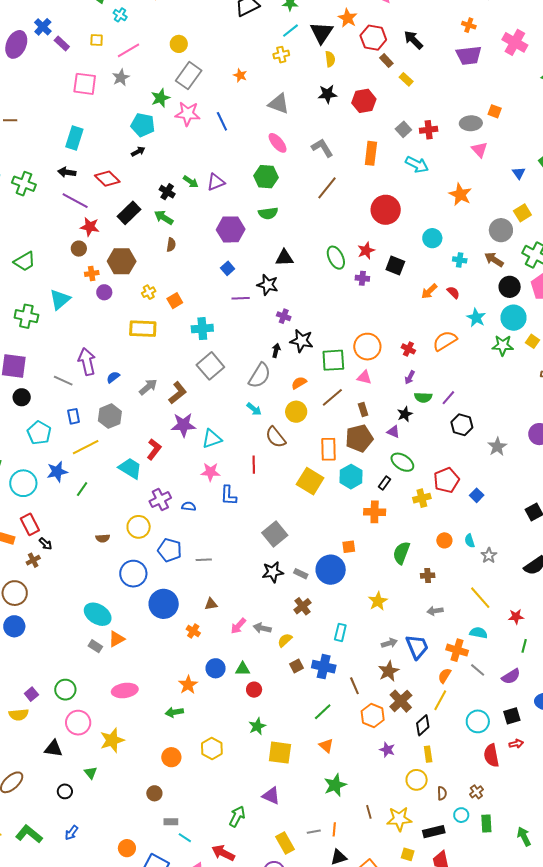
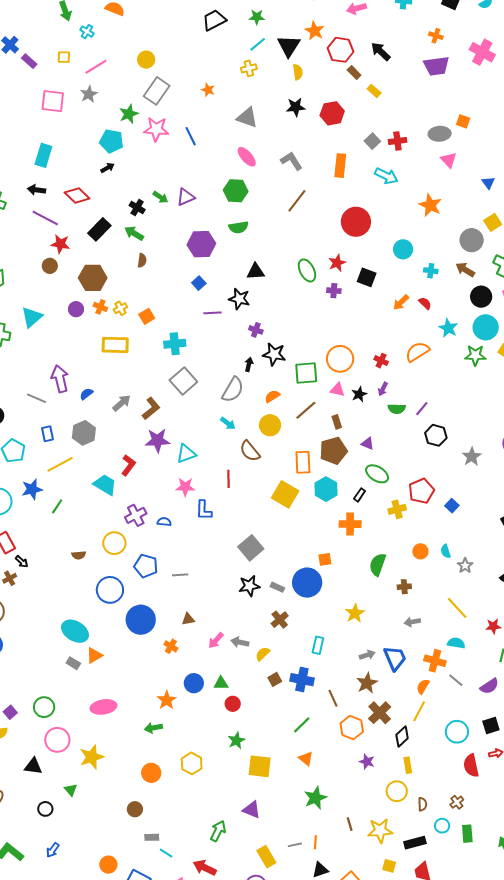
orange cross: (92, 273) -> (100, 307), moved, turned 32
black star: (405, 414) -> (359, 394), moved

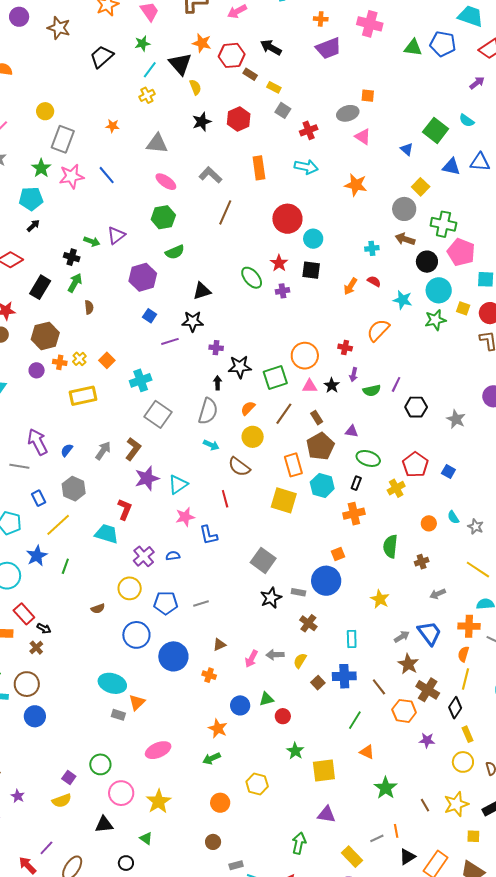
gray square: (372, 141) -> (283, 110), moved
green arrow: (134, 233) -> (75, 283), turned 102
cyan circle: (403, 249) -> (313, 239), moved

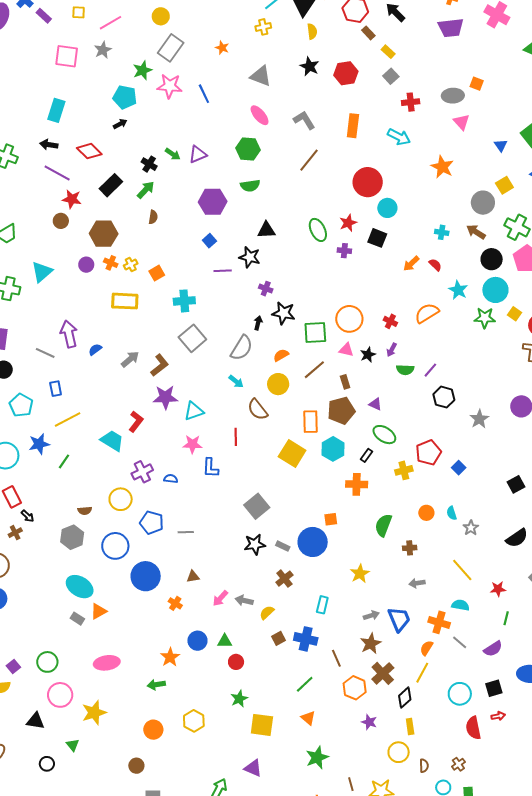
black star: (202, 122) -> (309, 66), turned 30
gray hexagon: (74, 489) -> (72, 537), moved

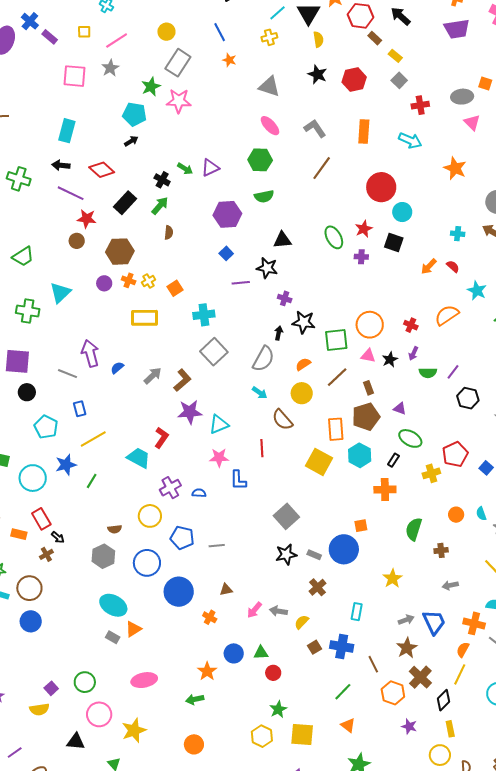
blue line: (204, 94) -> (220, 32), moved
yellow hexagon: (194, 721) -> (262, 736), moved

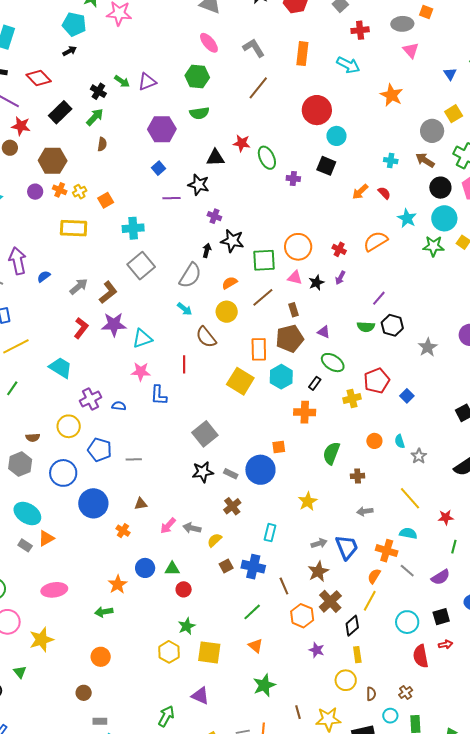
red star: (364, 229) -> (242, 143), moved, turned 30
green semicircle: (428, 373) -> (366, 327), moved
red L-shape: (162, 438) -> (81, 328), moved

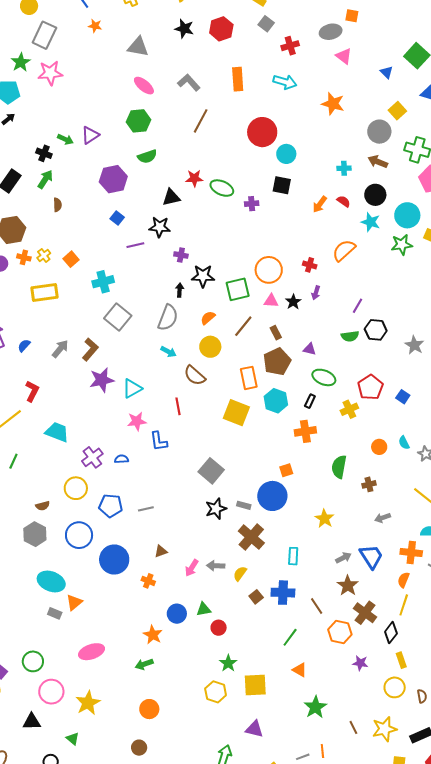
green ellipse: (267, 158) -> (222, 188), turned -30
black circle: (440, 188) -> (375, 195), moved
red L-shape: (81, 328) -> (32, 391), moved
brown cross: (232, 506) -> (251, 537), size x1.5

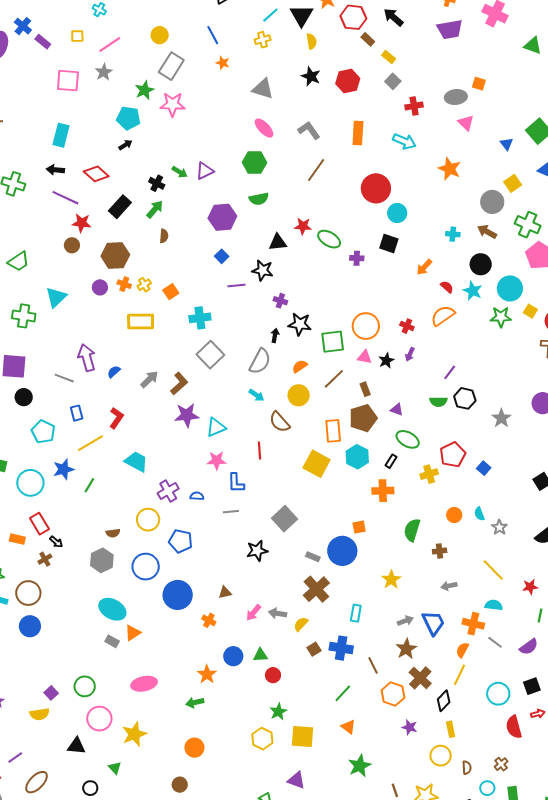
red semicircle: (344, 201) -> (447, 287), moved
gray line: (146, 509) -> (231, 512), moved
black star: (216, 509) -> (257, 551), moved

